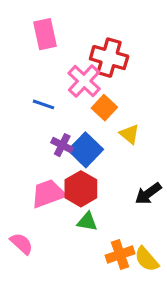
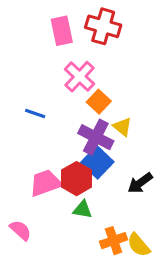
pink rectangle: (45, 34) -> (62, 31), moved
red cross: (109, 58) -> (103, 26), moved
blue line: (43, 104) -> (35, 113), moved
purple cross: (62, 145) -> (96, 137), moved, size x1.6
blue square: (86, 150) -> (97, 162), moved

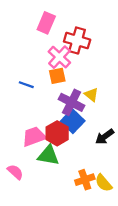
red cross: (103, 26) -> (77, 41), moved
pink rectangle: (62, 31) -> (46, 23), turned 35
orange square: (99, 102) -> (57, 76), moved, turned 35
green triangle: (82, 210) -> (48, 155), moved, size x1.5

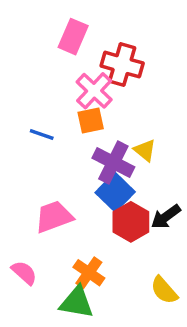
red hexagon: (57, 133) -> (131, 222), moved
green triangle: (48, 155) -> (77, 302), moved
orange cross: (85, 180) -> (89, 273), moved, turned -36

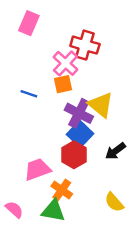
pink rectangle: (73, 37) -> (29, 23), moved
yellow triangle: (145, 150) -> (101, 105), size x1.6
pink trapezoid: (54, 217) -> (37, 169), moved
red hexagon: (131, 222) -> (74, 155), moved
pink semicircle: (24, 273) -> (14, 210), moved

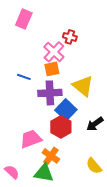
red cross: (85, 45) -> (70, 37), size x0.6
purple cross: (79, 113) -> (50, 93), moved, turned -30

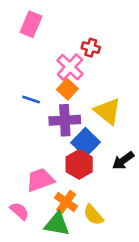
orange square: (52, 69) -> (67, 89), turned -35
yellow semicircle: (94, 166) -> (93, 215), moved
pink semicircle: (12, 172) -> (19, 211), moved

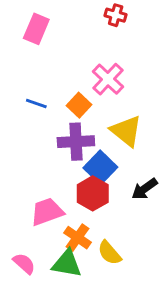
red cross: (91, 48) -> (116, 15), moved
pink cross: (70, 67) -> (108, 79), moved
blue line: (31, 99) -> (36, 104), moved
pink semicircle: (19, 211) -> (24, 264), moved

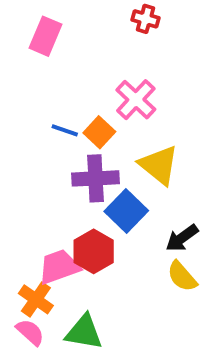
blue line: (36, 104) -> (65, 130), moved
red hexagon: (93, 193) -> (94, 251), moved
orange cross: (77, 238) -> (36, 299), moved
yellow semicircle: (109, 253) -> (182, 276), moved

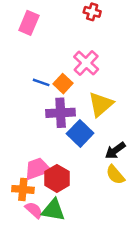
yellow triangle: (159, 165) -> (101, 104), turned 40
red hexagon: (94, 251) -> (57, 178), moved
orange cross: (36, 299) -> (23, 189), turned -30
pink semicircle: (30, 332) -> (34, 210), moved

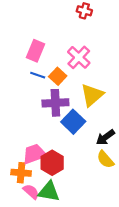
pink rectangle: (29, 23) -> (35, 51), moved

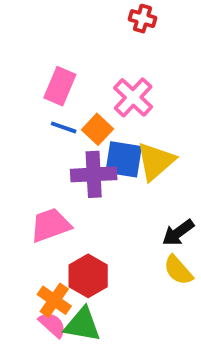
blue square: (73, 122) -> (124, 159), moved, turned -35
pink trapezoid: (34, 154) -> (50, 225), moved
orange cross: (21, 173) -> (54, 300), moved, turned 30

